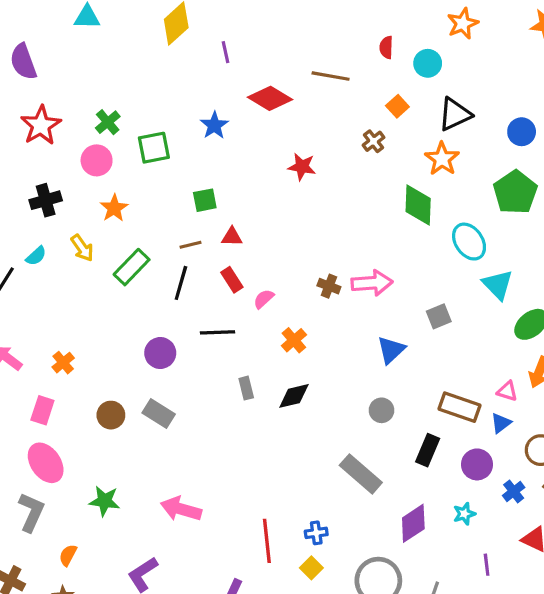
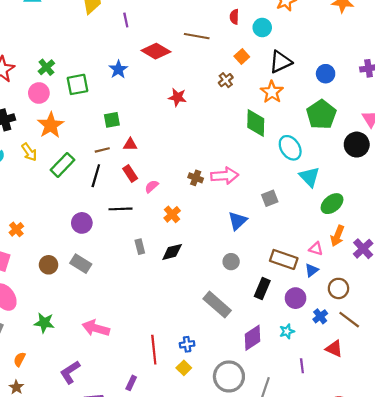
orange star: (114, 208) -> (51, 125), size x1.4

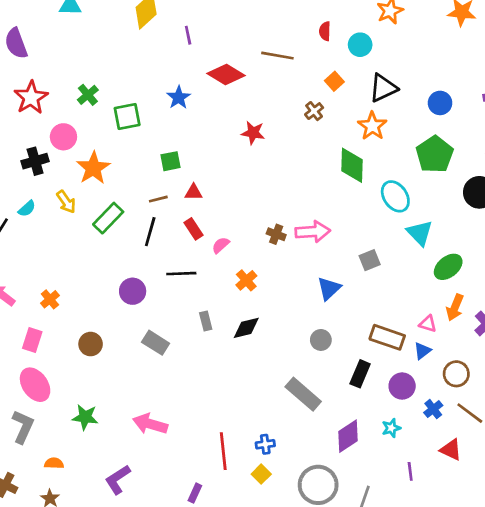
pink circle: (39, 93) -> (63, 137), moved
gray rectangle: (81, 264) -> (156, 343), moved
orange semicircle: (20, 359) -> (54, 463), turned 64

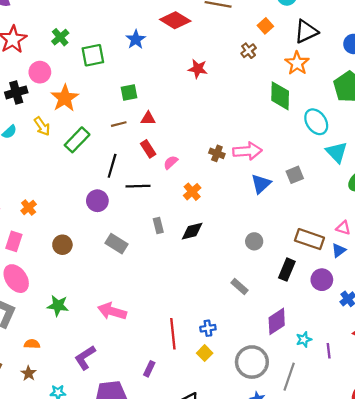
black line: (150, 232) -> (112, 166), moved
blue triangle: (329, 289) -> (261, 184), moved
gray rectangle: (303, 394) -> (240, 286), size x0.6
cyan star: (391, 428) -> (304, 339), moved

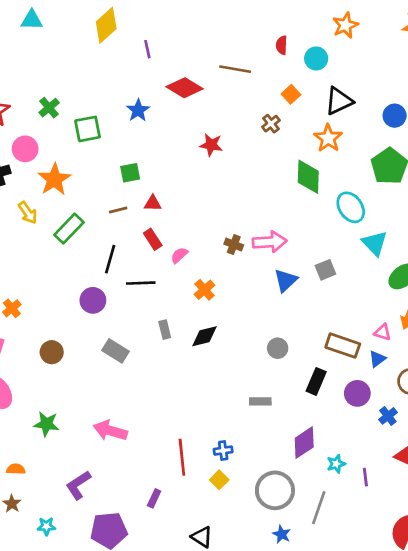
gray rectangle: (240, 286) -> (260, 401), turned -42

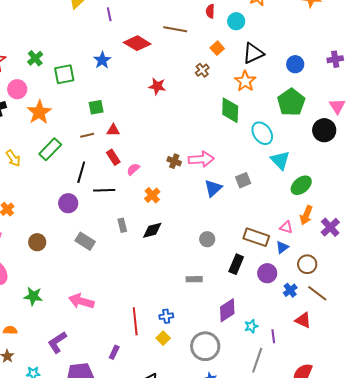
yellow arrow: (28, 213) -> (13, 158), moved
gray line: (319, 508) -> (257, 360), moved

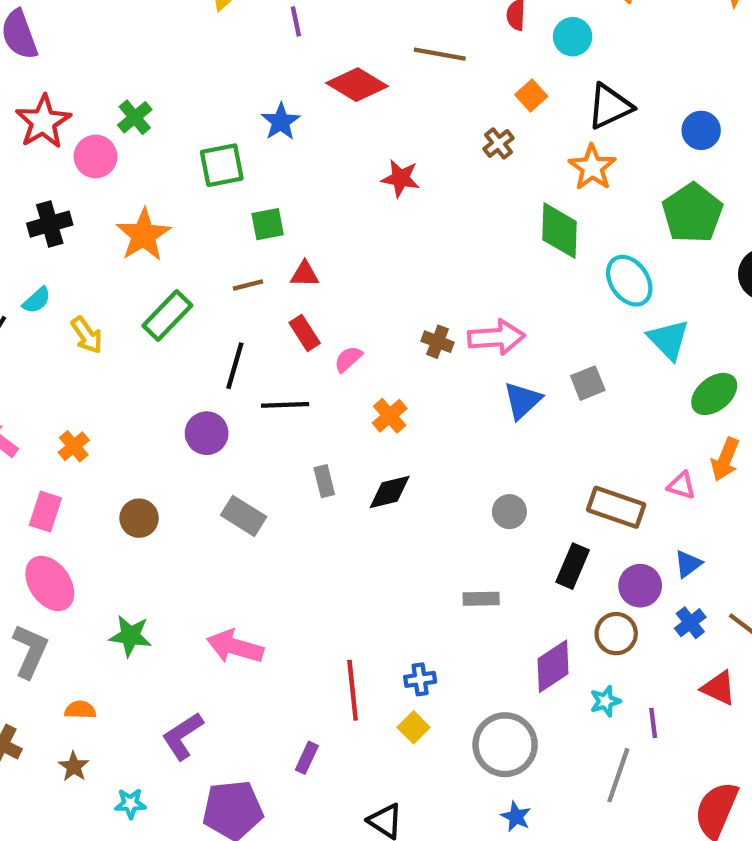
green square: (64, 74) -> (222, 165), moved
pink circle: (17, 89) -> (95, 157), moved
blue triangle: (282, 247) -> (688, 564), moved
brown circle: (307, 264) -> (616, 634), moved

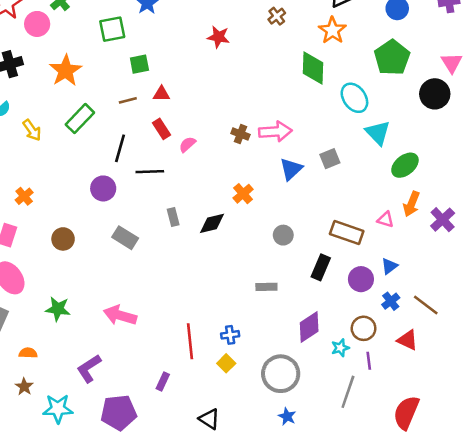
orange cross: (390, 416) -> (243, 194), moved
brown circle: (616, 634) -> (364, 328), moved
cyan star: (130, 804) -> (58, 409), size x1.6

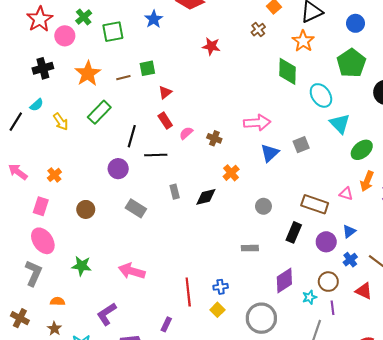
green square: (112, 29) -> (113, 32), moved
red triangle: (161, 94) -> (165, 92), turned -40
brown line: (128, 100) -> (123, 78), moved
brown cross: (240, 134) -> (214, 138), moved

